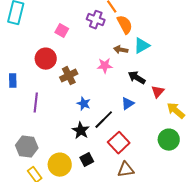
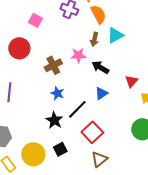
brown arrow: (121, 50) -> (94, 39), turned -88
brown cross: (69, 76) -> (53, 65), moved
black arrow: (137, 78) -> (100, 67), moved
brown triangle: (126, 170) -> (99, 159), turned -30

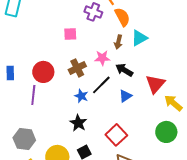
pink square: (35, 20) -> (70, 34), moved, turned -32
red circle: (19, 48) -> (43, 72), moved
red triangle: (131, 81) -> (155, 84), size x1.5
black line: (77, 109) -> (101, 85), moved

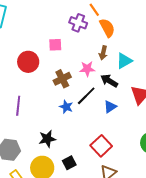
cyan triangle: (139, 38) -> (124, 61), moved
red circle: (43, 72) -> (28, 62), moved
black star: (78, 123) -> (47, 139), moved, turned 30

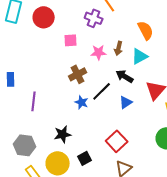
orange semicircle: (107, 28) -> (146, 30), moved
red circle: (28, 62) -> (44, 17), moved
pink star: (87, 69) -> (99, 52), moved

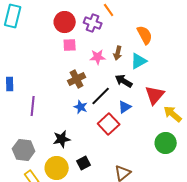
red circle: (44, 17) -> (65, 22), moved
red square: (117, 141) -> (109, 124), moved

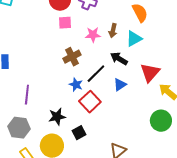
purple line: (33, 106) -> (27, 95), moved
red square: (109, 124) -> (90, 102), moved
black square: (84, 163) -> (79, 133), moved

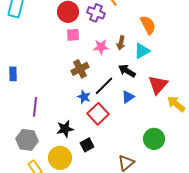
green circle: (161, 121) -> (154, 139), moved

